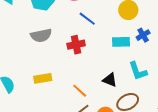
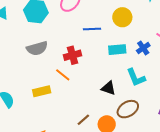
blue line: (87, 19) -> (92, 29), moved, turned -36
blue cross: (143, 35) -> (143, 48), moved
orange line: (80, 91) -> (63, 75), moved

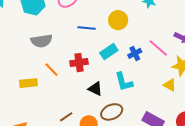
gray semicircle: (37, 48) -> (41, 41), moved
cyan rectangle: (117, 50) -> (109, 52), turned -36
red cross: (73, 55) -> (79, 63), moved

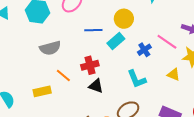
cyan rectangle: (109, 52) -> (116, 41), moved
yellow triangle: (170, 85) -> (173, 74), moved
black triangle: (95, 89) -> (96, 86), moved

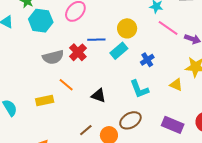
pink line: (167, 42) -> (168, 28), moved
red cross: (90, 65) -> (78, 52), moved, turned -30

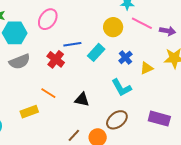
yellow circle: (127, 28) -> (113, 27), moved
gray semicircle: (53, 57) -> (20, 62), moved
yellow triangle: (176, 85) -> (147, 68), moved, turned -40

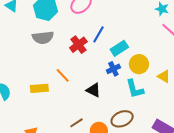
yellow circle: (113, 27) -> (139, 64), moved
blue line: (72, 44) -> (98, 34), turned -66
blue cross: (125, 57) -> (113, 69), moved
yellow triangle: (147, 68) -> (164, 76), turned 40

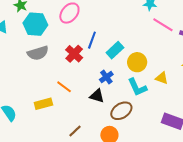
blue cross: (113, 69) -> (106, 77), moved
yellow triangle: (164, 76) -> (162, 78), moved
brown ellipse: (122, 119) -> (121, 111), moved
brown line: (76, 123) -> (75, 131), moved

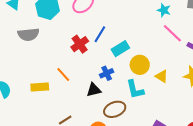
gray semicircle: (38, 53) -> (28, 34), moved
yellow triangle: (162, 78) -> (162, 76), moved
black triangle: (97, 96) -> (94, 90), turned -42

